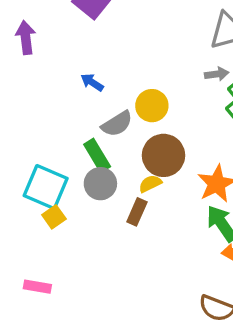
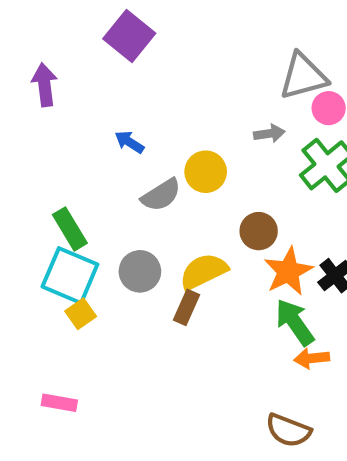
gray arrow: (217, 74) -> (269, 134), moved
green rectangle: (97, 155) -> (70, 229), moved
brown circle: (164, 155) -> (259, 231), moved, size x0.7
yellow semicircle: (150, 184) -> (204, 271), size x1.6

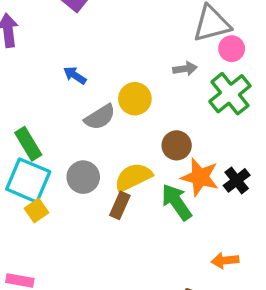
orange star: (288, 271) -> (200, 177), turned -30
green arrow: (295, 322) -> (177, 202), moved
orange arrow: (312, 358) -> (225, 260), moved

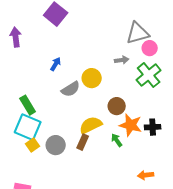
blue arrow: (75, 75) -> (56, 64), turned 88
gray circle: (83, 177) -> (56, 145), moved
black cross: (237, 180) -> (153, 127), turned 35
green arrow: (177, 202) -> (117, 140), size x0.6

